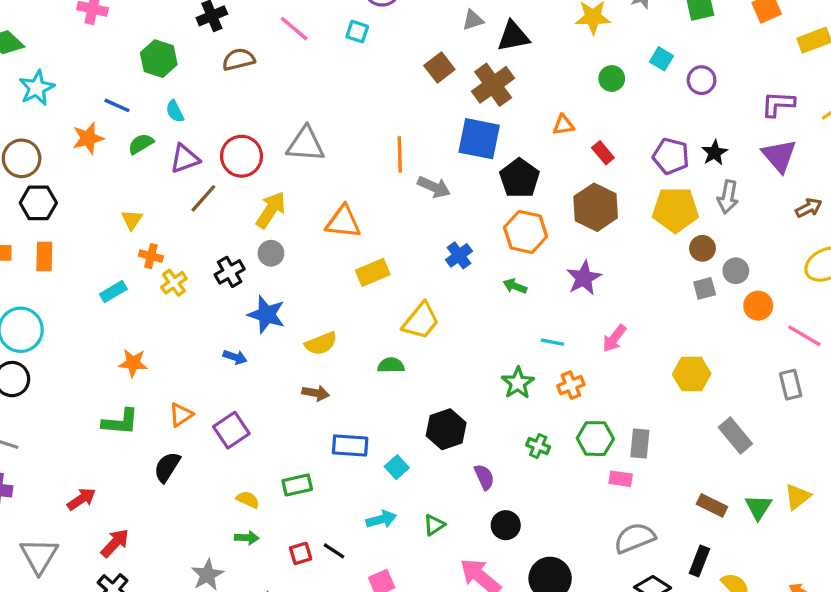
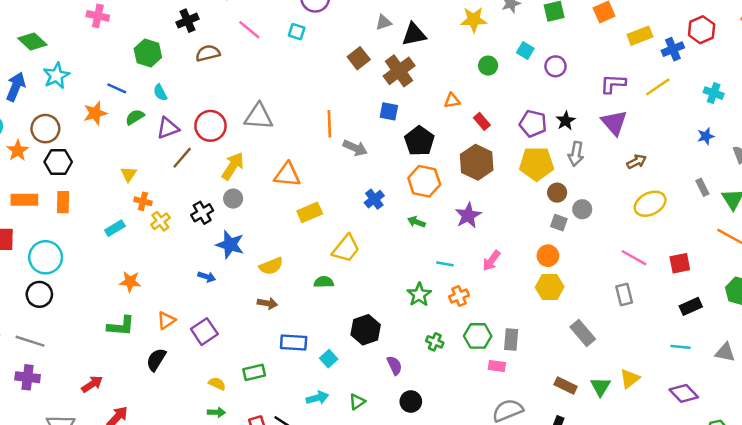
blue square: (479, 139) -> (389, 111), size x0.6
gray square: (705, 288) -> (559, 223), turned 35
orange circle: (758, 306) -> (548, 256), moved

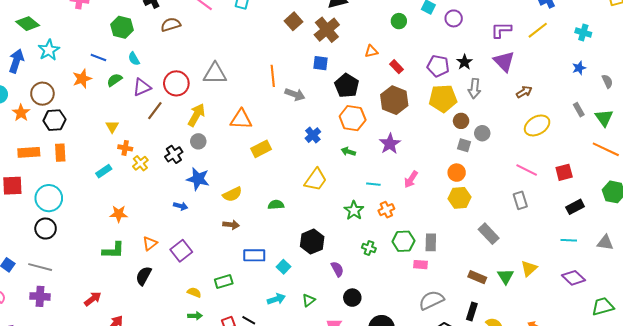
yellow trapezoid: (346, 249) -> (316, 180), moved

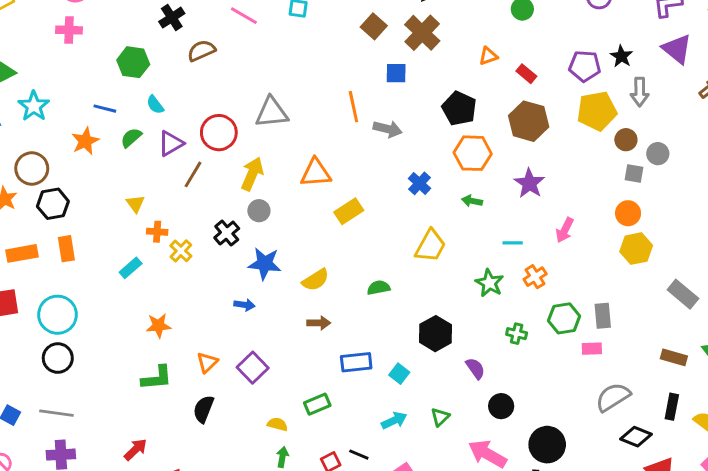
blue square: (320, 63) -> (396, 73), moved
green arrow: (195, 316) -> (282, 457), turned -72

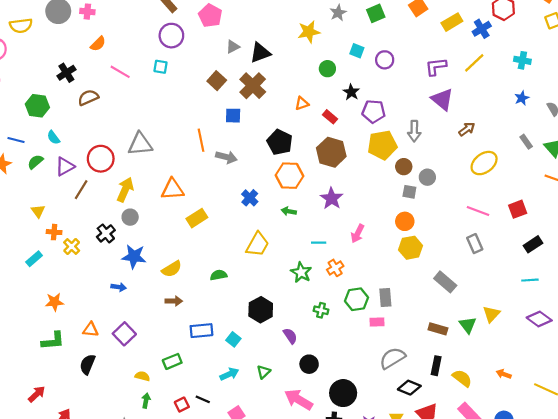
black star: (621, 56) -> (351, 92), moved
orange triangle: (207, 362) -> (91, 330), turned 49

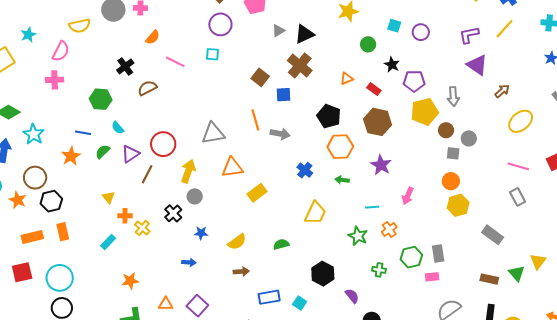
brown square: (217, 81) -> (260, 77), moved
gray triangle: (140, 144) -> (213, 133), moved
blue star: (134, 257) -> (201, 233), size x0.6

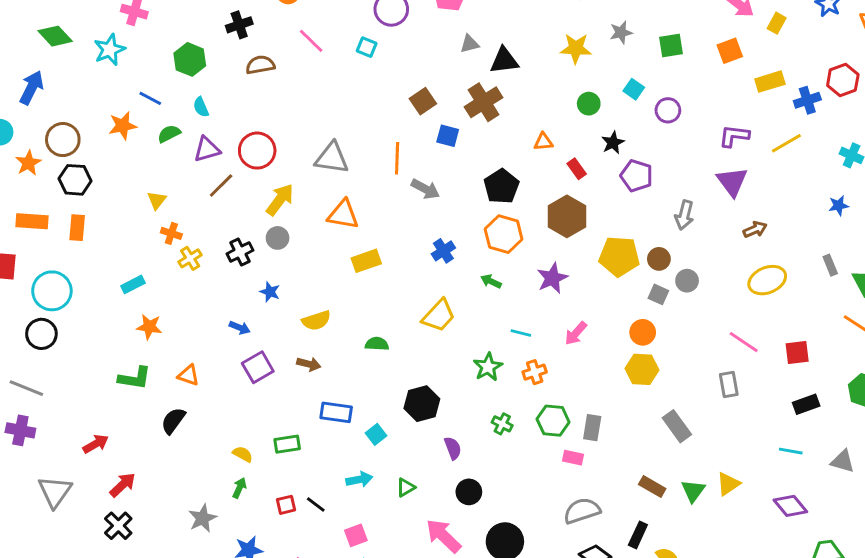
yellow pentagon: (425, 112) -> (619, 256), moved
cyan star: (34, 134) -> (110, 50), moved
cyan rectangle: (108, 242) -> (133, 284), moved
purple square: (197, 306) -> (258, 367), moved

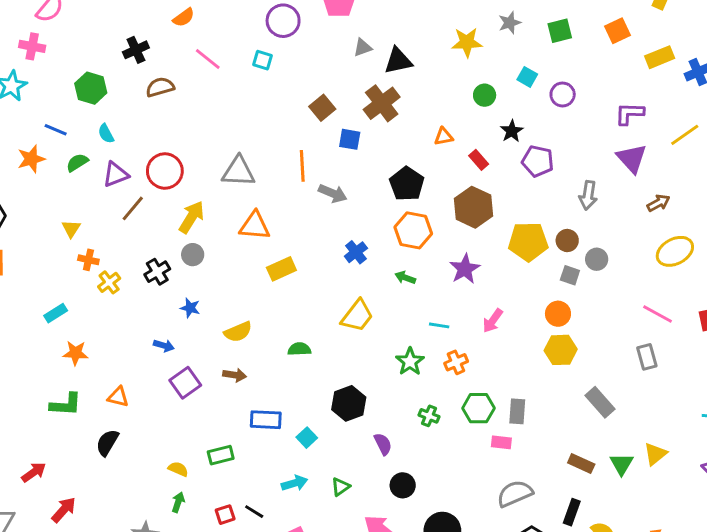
yellow line: (786, 143) -> (685, 135), moved

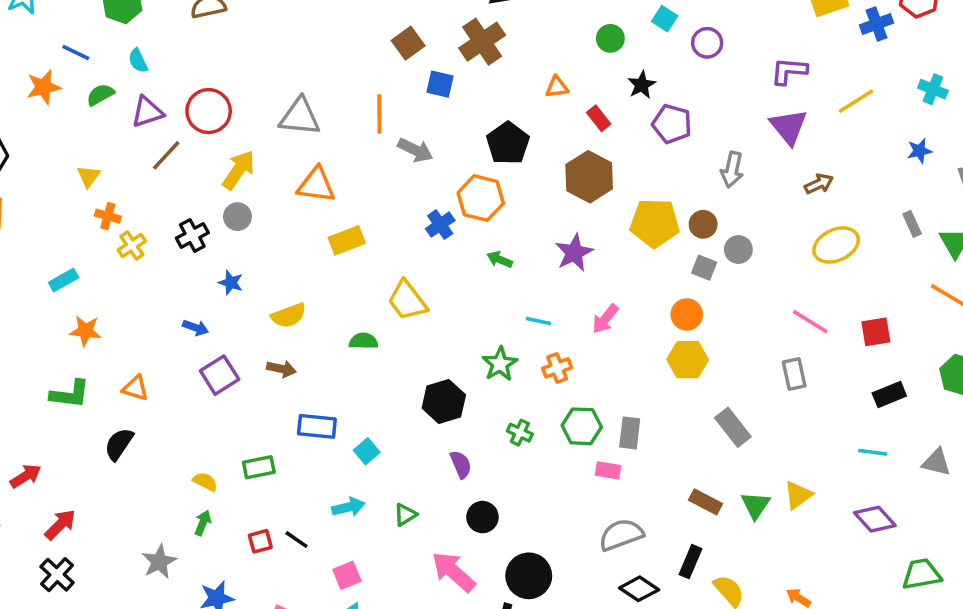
orange hexagon: (413, 230) -> (481, 198), moved
yellow trapezoid: (357, 316) -> (407, 301), moved, turned 102
black hexagon: (349, 403) -> (444, 401), moved

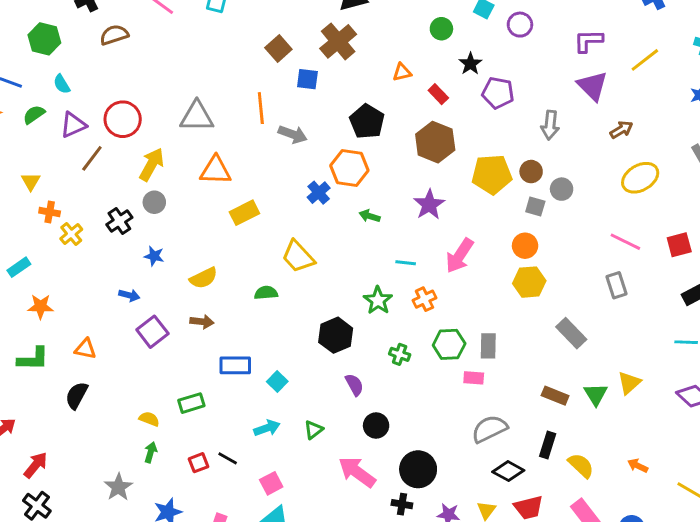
pink arrow: (605, 319) -> (460, 256), size x1.4

